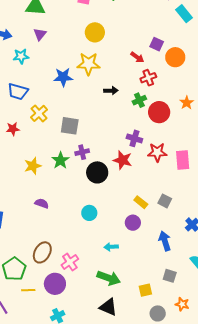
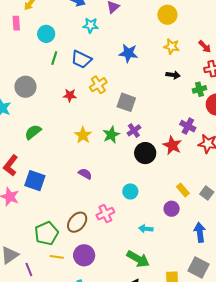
yellow star: (88, 64) -> (172, 46), moved, size x0.7
purple cross: (82, 152) -> (134, 130), turned -32
yellow star: (33, 166) -> (83, 135), turned -30
pink cross: (70, 262) -> (105, 214), moved
gray square: (170, 276) -> (198, 268), size x1.5

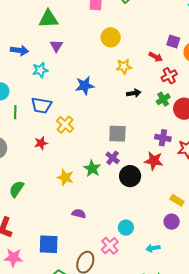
gray square: (126, 102) -> (117, 134), moved
blue square: (35, 181) -> (49, 244), moved
cyan circle: (130, 191) -> (126, 228), moved

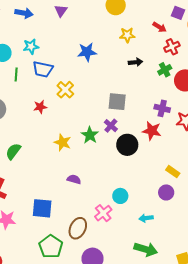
cyan star: (40, 70) -> (31, 46), moved

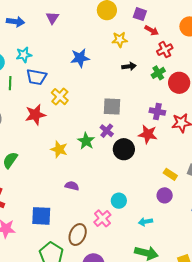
purple square: (178, 13) -> (140, 14), moved
red star: (40, 107) -> (35, 115), size x1.5

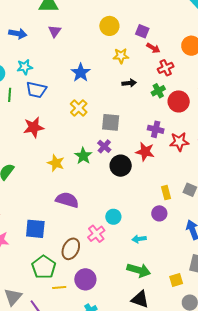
blue star: (80, 58) -> (81, 73), turned -30
yellow cross: (60, 97) -> (79, 108), moved
yellow rectangle: (170, 174) -> (166, 193), turned 40
purple semicircle: (72, 186) -> (67, 200), size x1.6

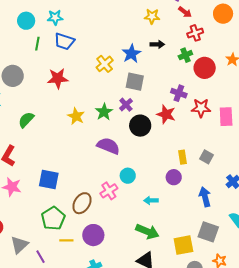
blue star: (81, 73) -> (131, 54), moved
purple semicircle: (67, 200) -> (108, 146), moved
yellow square: (176, 280) -> (183, 245), size x1.5

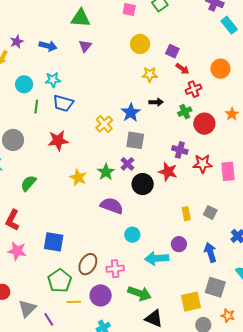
purple circle: (174, 177) -> (179, 244), moved
pink cross: (109, 191) -> (115, 269), moved, turned 30
cyan arrow: (151, 200) -> (157, 258), size x1.6
green arrow: (147, 231) -> (140, 293), moved

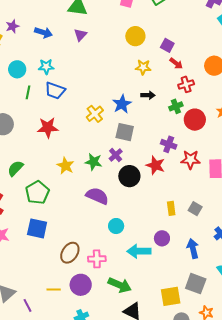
green star: (106, 172) -> (94, 162), turned -30
green pentagon: (60, 281) -> (37, 192), moved

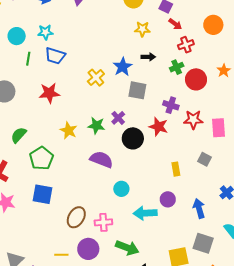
gray square: (125, 132) -> (137, 90), moved
gray square: (195, 209) -> (205, 159), moved

